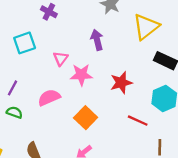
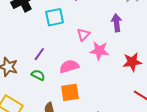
orange square: (86, 118) -> (70, 92), moved, turned 30

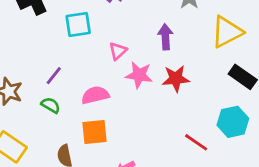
red star: (132, 62) -> (176, 79), moved

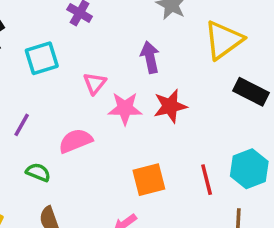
green semicircle: (51, 105) -> (38, 172), moved
cyan hexagon: (233, 122) -> (249, 169), moved
orange square: (94, 132) -> (149, 180), moved
red line: (196, 142) -> (207, 180), turned 50

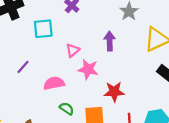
red star: (170, 106) -> (114, 92), moved
green semicircle: (38, 172) -> (67, 109), moved

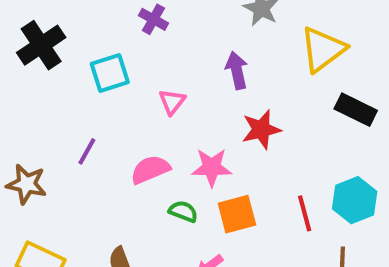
pink star: (88, 69) -> (212, 167), moved
red star: (114, 92) -> (261, 130), moved

